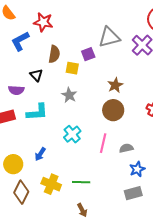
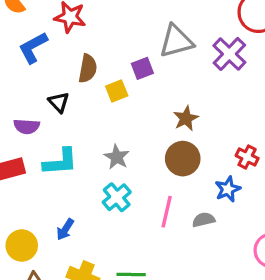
yellow square: (72, 68) -> (117, 91), turned -32
gray star: (69, 95) -> (117, 157), moved
blue star: (137, 169) -> (228, 189), moved

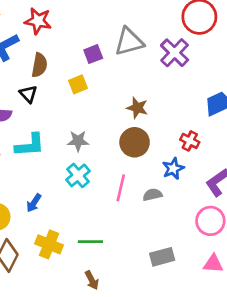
brown semicircle: (88, 68) -> (39, 65), moved
purple square: (142, 68) -> (93, 54), moved
brown star: (186, 118) -> (137, 108), turned -30
gray star: (117, 157) -> (78, 141), turned -30

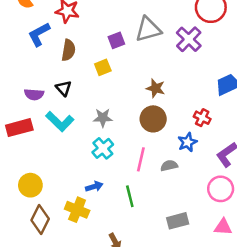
black triangle: (28, 94) -> (64, 88), moved
cyan L-shape: (30, 145) -> (60, 121), turned 48
blue arrow: (34, 203) -> (94, 186), moved, turned -140
green line: (90, 242) -> (130, 196), moved, turned 75

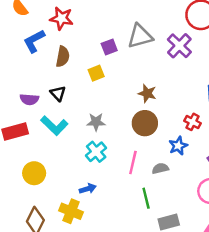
yellow circle: (30, 185) -> (34, 173), moved
green line: (130, 196) -> (146, 198), moved

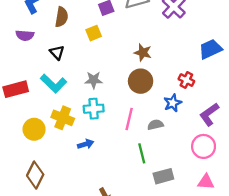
purple semicircle: (29, 99) -> (25, 35), moved
cyan cross: (96, 152) -> (94, 109), turned 36
yellow cross: (71, 211) -> (63, 118), moved

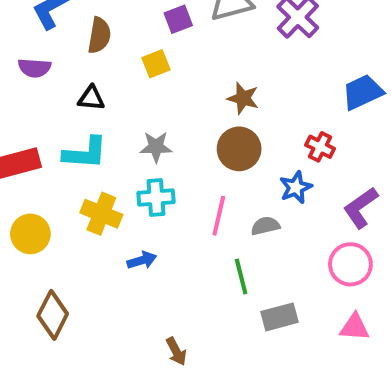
black triangle: (57, 53) -> (91, 98), turned -42
cyan L-shape: (54, 83) -> (85, 153), turned -40
yellow circle: (34, 129) -> (30, 234), moved

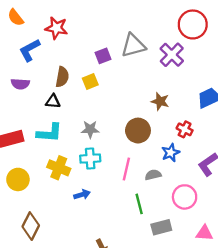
brown semicircle: (99, 35) -> (62, 77), moved
brown star: (243, 98) -> (160, 101), moved
pink circle: (350, 264) -> (185, 197), moved

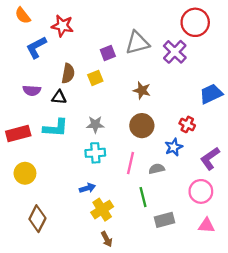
purple semicircle: (20, 84) -> (32, 90), moved
brown star: (160, 101) -> (142, 90), moved
yellow cross: (59, 168) -> (102, 210), moved, turned 35
pink circle: (185, 197) -> (201, 191), moved

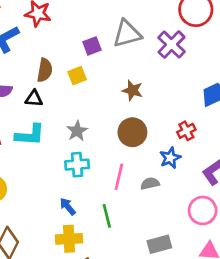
gray star: (95, 124) -> (77, 131), turned -30
red cross: (187, 124) -> (186, 131), turned 35
blue arrow: (87, 188) -> (68, 206), turned -112
green line: (143, 197) -> (107, 216), moved
yellow cross: (102, 210) -> (69, 239), moved, turned 30

